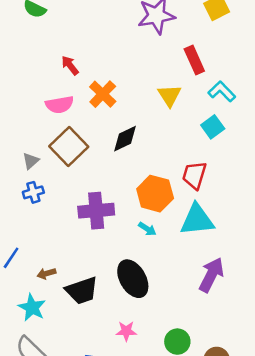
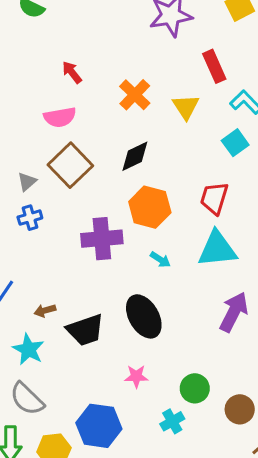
orange cross: (103, 94) -> (135, 95), moved
orange hexagon: (155, 194) -> (150, 207), moved

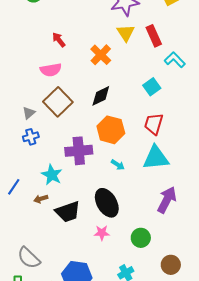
yellow triangle: (186, 107) -> (126, 33), moved
cyan square: (235, 143) -> (152, 87), moved
cyan star: (28, 349) -> (52, 175), moved
pink star: (136, 376) -> (102, 233), moved
green circle: (195, 388) -> (141, 238), moved

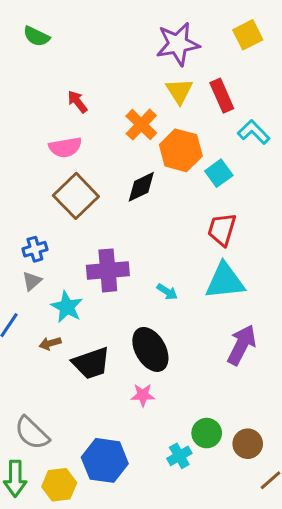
gray triangle: (29, 113) -> (32, 281), moved
orange hexagon: (111, 130) -> (181, 150), moved
green circle: (141, 238) -> (207, 433), moved

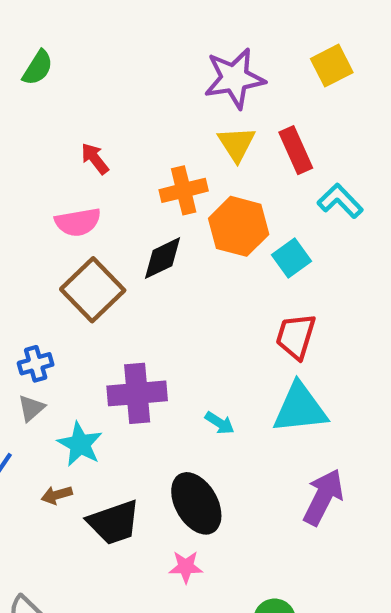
green semicircle: (36, 36) -> (38, 68), turned -84
orange cross: (141, 125) -> (184, 190), turned 32
black diamond: (141, 187) -> (162, 258), moved

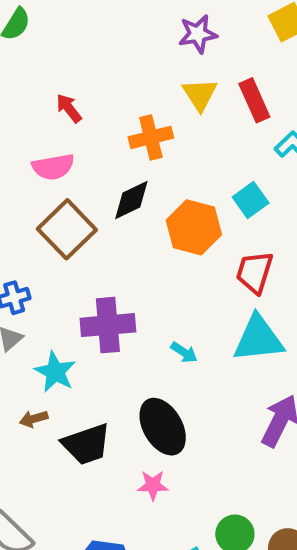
purple star: (234, 78) -> (198, 34), size x0.7
orange hexagon: (239, 226) -> (194, 227), moved

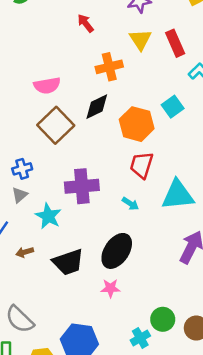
red arrow: (69, 108) -> (86, 23), moved
red trapezoid: (254, 272) -> (142, 165), moved
brown arrow: (34, 419) -> (25, 252), moved
black ellipse: (163, 427) -> (117, 251), turned 64

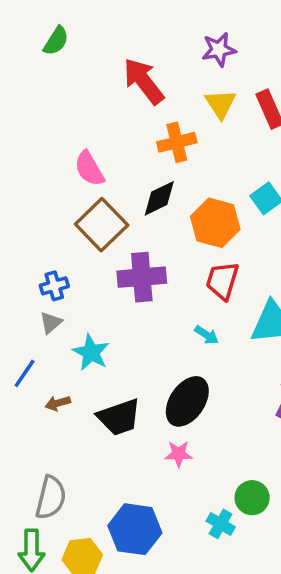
red arrow: (86, 23) -> (144, 81), size x1.8
pink semicircle: (47, 85) -> (89, 169), turned 70
purple cross: (82, 186) -> (142, 277), moved
gray semicircle: (20, 319) -> (51, 498), turned -120
cyan cross: (140, 338) -> (221, 524), turned -30

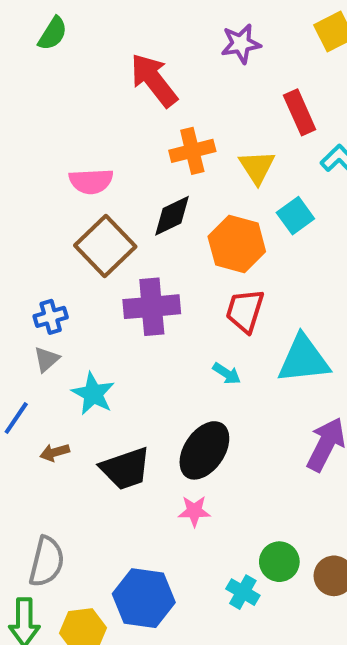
yellow triangle: (221, 104) -> (257, 167), moved
pink semicircle: (89, 169) -> (91, 181), turned -63

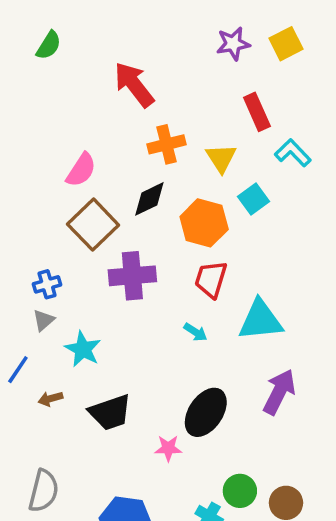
purple star: (241, 44) -> (233, 44), moved
pink semicircle: (91, 181) -> (81, 170), turned -54
black ellipse: (204, 450) -> (206, 412), moved

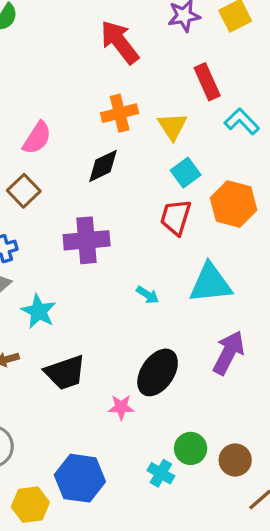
red arrow: (134, 85) -> (120, 42), moved
cyan square: (254, 199) -> (186, 173), moved
orange hexagon: (204, 223) -> (234, 204), moved
brown square: (93, 225) -> (24, 191), moved, size x0.7
red trapezoid: (211, 279) -> (176, 217), moved

